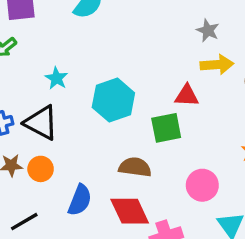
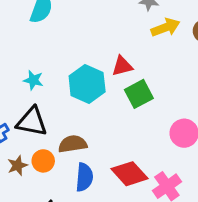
red triangle: (187, 96) -> (122, 66), moved
brown semicircle: (135, 167) -> (73, 144), moved

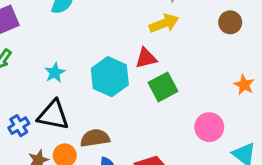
yellow arrow: (165, 27) -> (164, 23), moved
cyan star: (33, 80) -> (55, 73), turned 30

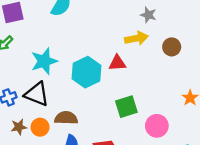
brown circle: (230, 22) -> (172, 47), moved
cyan star: (55, 73) -> (44, 61), size x1.6
green square: (163, 87) -> (126, 107), moved

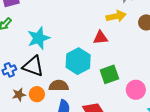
cyan hexagon: (87, 72) -> (78, 61), moved

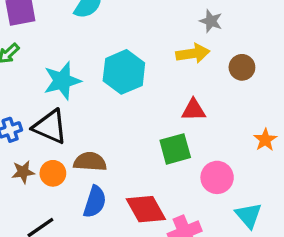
red triangle: (101, 38) -> (194, 110), moved
cyan hexagon: (78, 61) -> (124, 72), moved

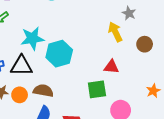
yellow arrow: (193, 53) -> (115, 32), turned -114
cyan hexagon: (124, 72) -> (59, 54), moved
black triangle: (50, 127) -> (21, 66), turned -30

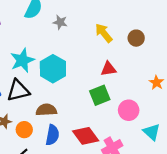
gray star: (129, 13) -> (60, 22), moved
orange circle: (20, 95) -> (24, 130), moved

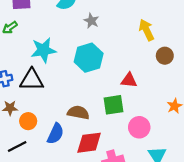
yellow arrow: (104, 33) -> (146, 30), moved
cyan hexagon: (53, 69) -> (89, 58), moved
brown semicircle: (46, 110) -> (78, 113), moved
red diamond: (86, 136) -> (89, 143), turned -75

